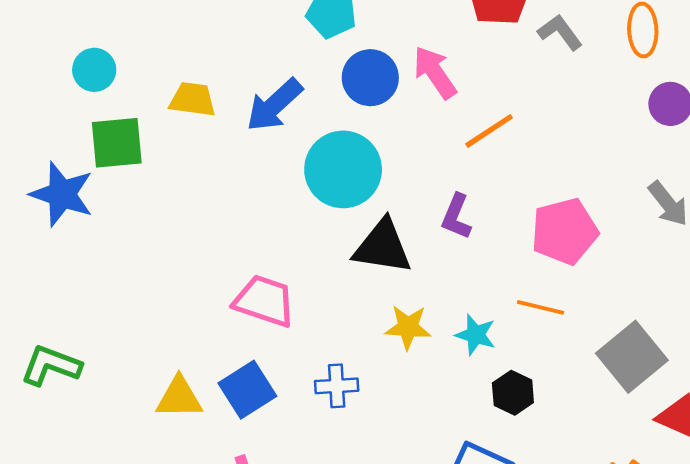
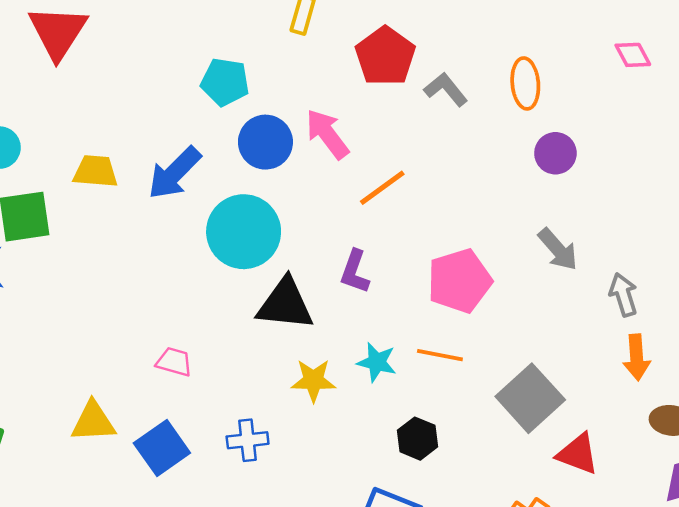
pink trapezoid: (264, 301) -> (174, 362), size x0.6
cyan star: (476, 335) -> (377, 362), moved
yellow triangle: (179, 398) -> (93, 422), moved

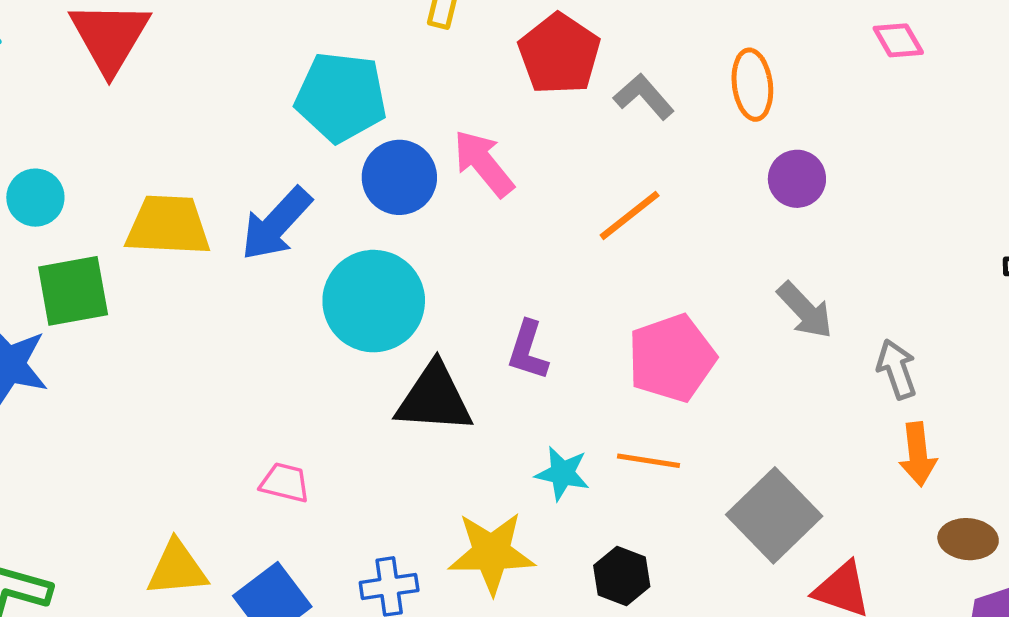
cyan pentagon: (225, 82) -> (341, 97), size x1.4
yellow trapezoid: (95, 171) -> (168, 226), size x1.4
orange line: (382, 188) -> (630, 215), moved
yellow star: (313, 380) -> (492, 553), moved, size x1.4

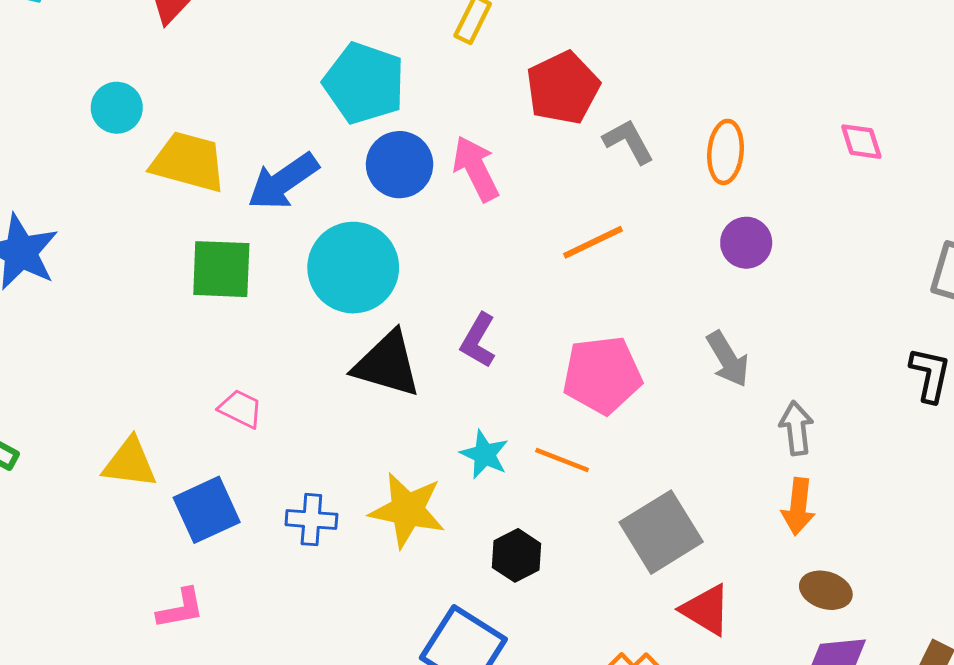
cyan circle: (35, 198) -> (117, 108), moved
green square: (73, 291) -> (221, 269), moved

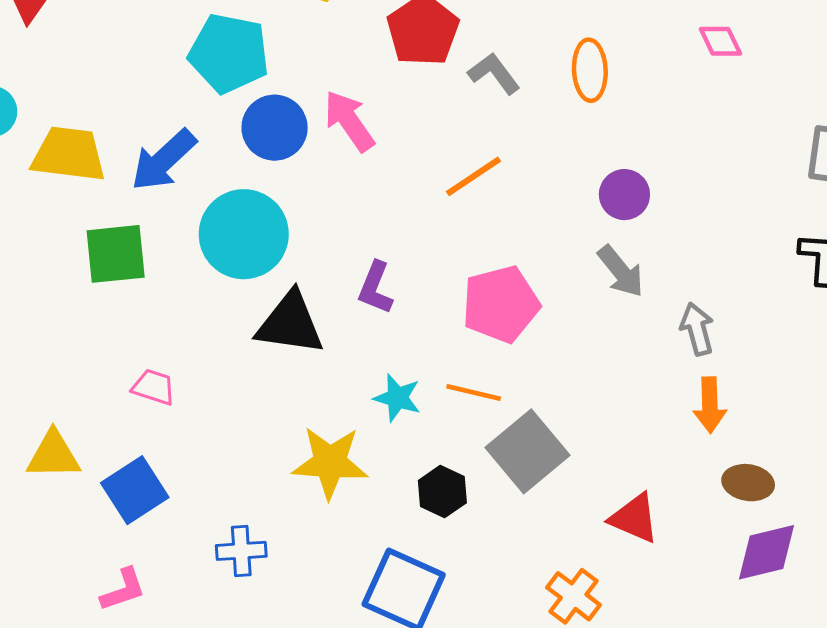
purple circle: (746, 243) -> (624, 195), moved
blue cross: (311, 520) -> (241, 551), moved
gray square: (661, 532) -> (527, 451), moved

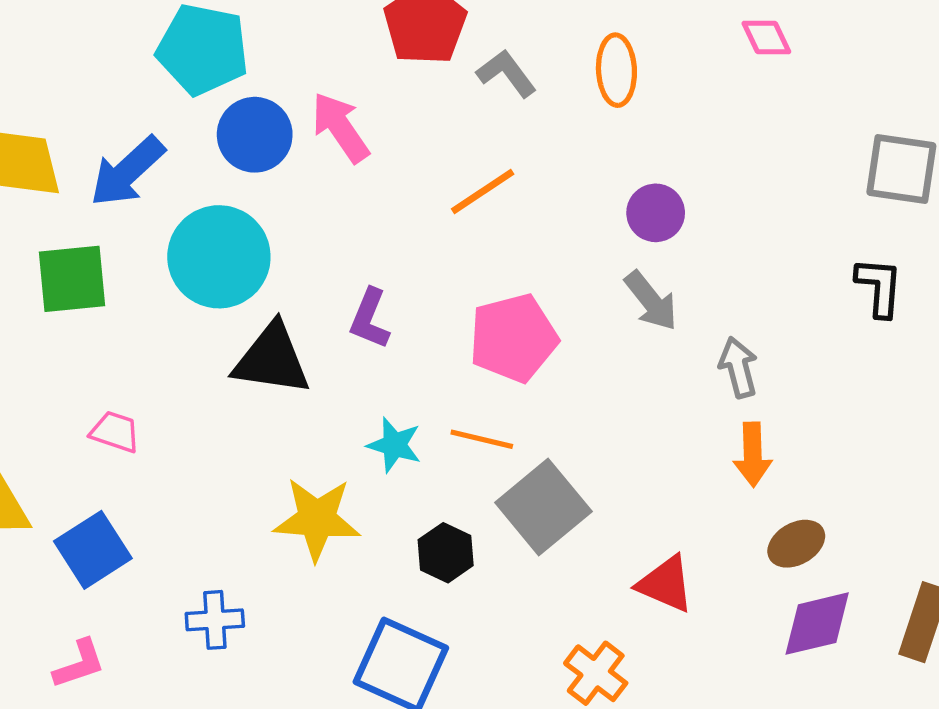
brown ellipse: (748, 483) -> (796, 544), turned -39

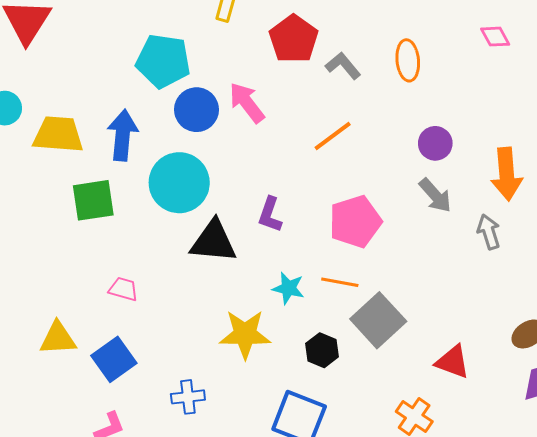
blue arrow: (127, 171) -> (123, 135), turned 141
orange arrow: (753, 454) -> (507, 174), moved, size x1.4

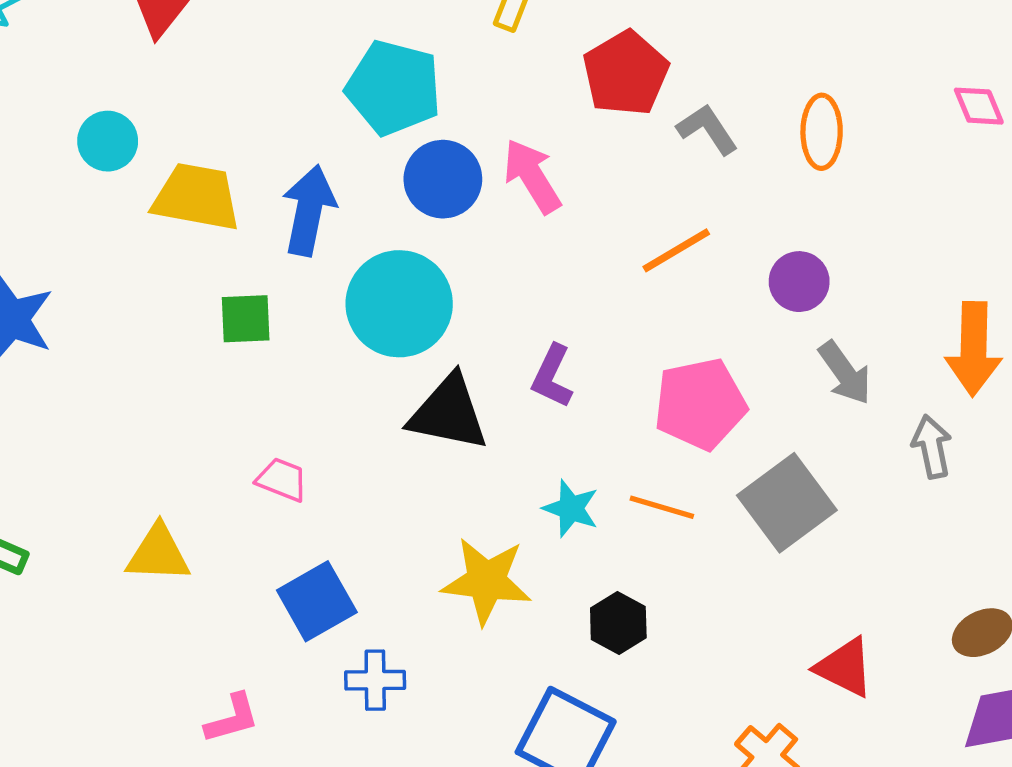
purple circle: (435, 143) -> (799, 282), moved
green square: (93, 200) -> (246, 319), size x0.7
gray square: (378, 320) -> (787, 503), moved
blue square: (114, 359) -> (317, 601), moved

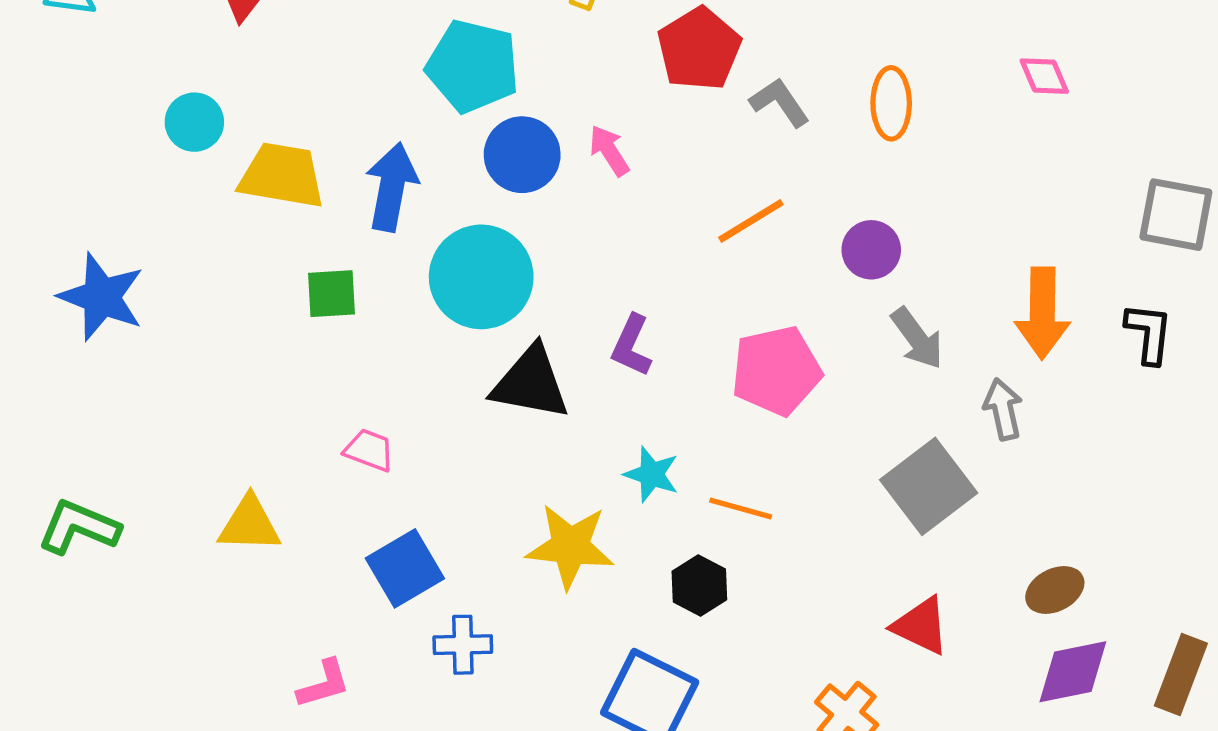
pink arrow: (532, 176) -> (609, 151), size x0.7
gray square: (787, 503) -> (929, 486), moved
orange line: (662, 507) -> (741, 509), moved

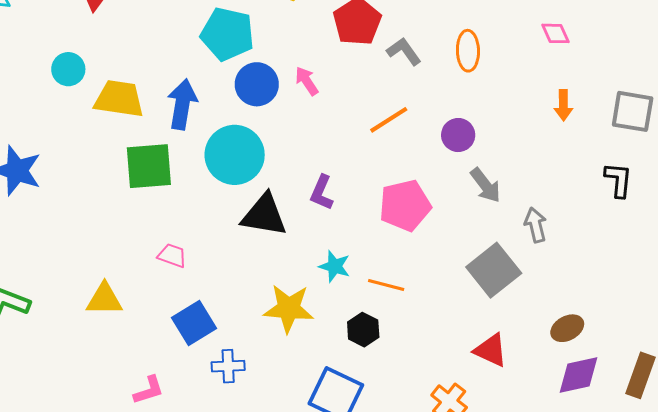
green square: (331, 294) -> (149, 166), size x1.6
orange arrow: (1042, 313) -> (563, 105), moved, size x0.6

